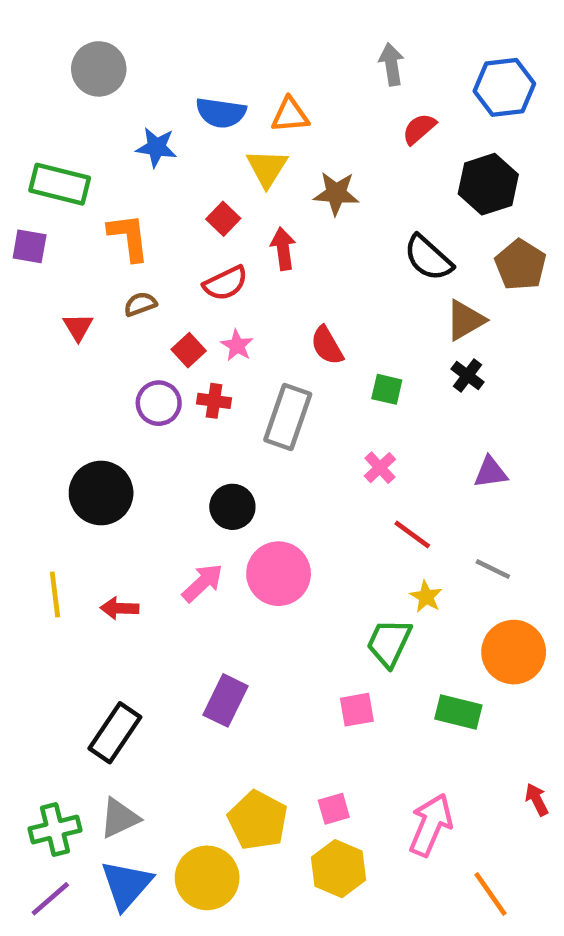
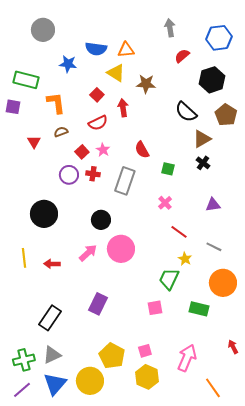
yellow triangle: (267, 168) -> (116, 73), turned -30

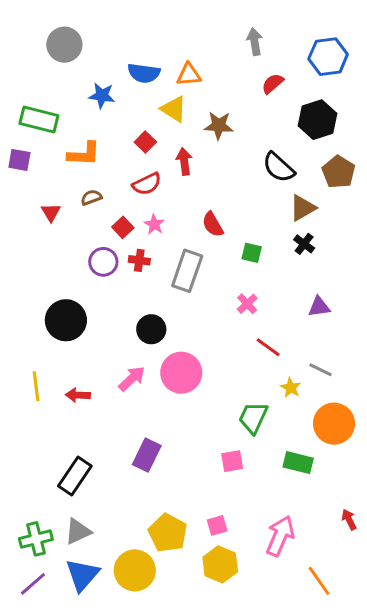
orange L-shape: (56, 103) -> (84, 154), turned 100
yellow star: (185, 259) -> (291, 388), moved

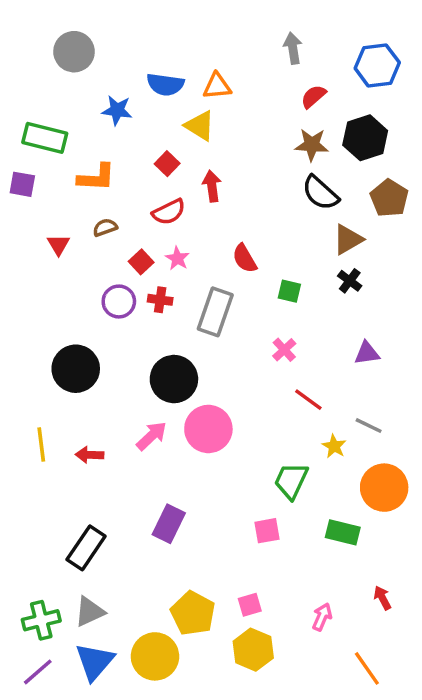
brown star: (219, 126) -> (312, 145), moved
black circle: (151, 329) -> (174, 379), size x1.4
red arrow: (349, 519) -> (382, 598), moved
pink arrow: (280, 536) -> (322, 617), size x0.6

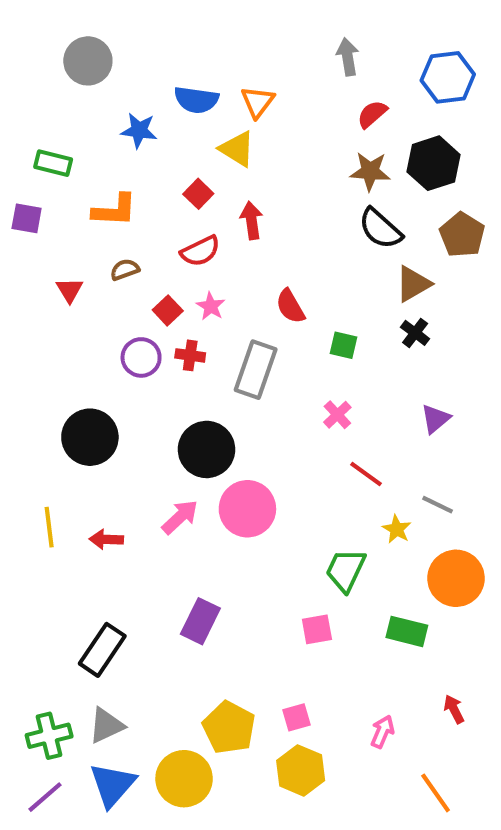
orange triangle: (217, 86) -> (258, 102), turned -48
green rectangle: (45, 138) -> (53, 163), size x0.7
purple triangle: (367, 353) -> (436, 419), turned -32

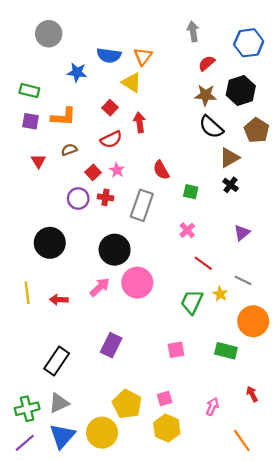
purple square: (27, 218) -> (30, 121), moved
green trapezoid: (346, 570) -> (192, 302), moved

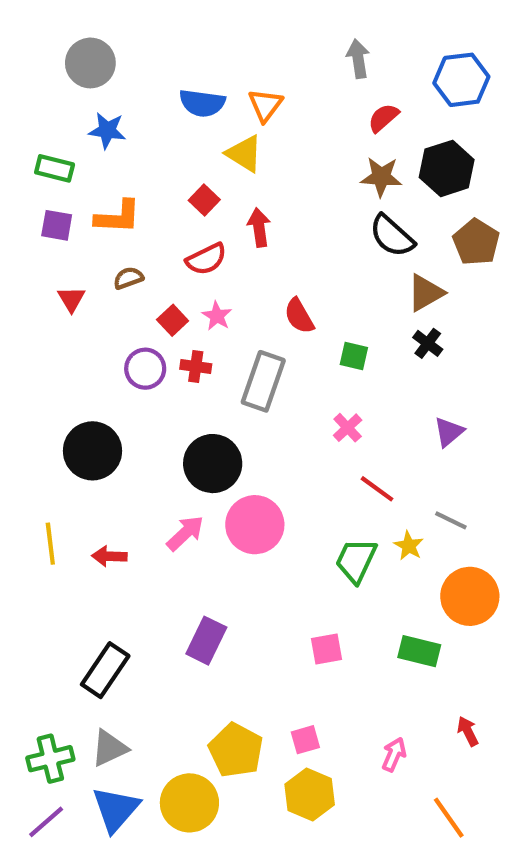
blue star: (77, 72) -> (107, 130), moved

